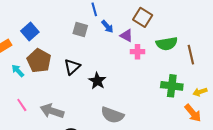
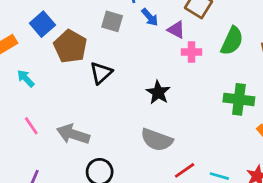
green semicircle: (167, 44) -> (232, 41), turned -55
brown pentagon: (39, 61) -> (70, 46), moved
black star: (97, 81) -> (158, 92), moved

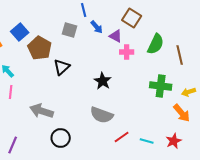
pink line: (31, 126) -> (11, 92), moved, turned 40

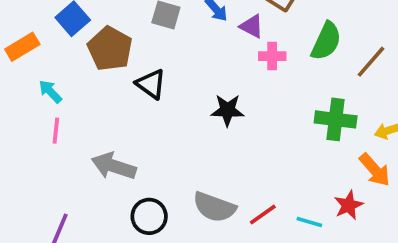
brown line: (180, 55) -> (371, 62), turned 54
black triangle: (62, 67) -> (151, 84), turned -42
black star: (103, 81) -> (227, 110), turned -30
gray semicircle: (102, 115) -> (214, 207), moved
red star: (174, 141) -> (349, 205), moved

